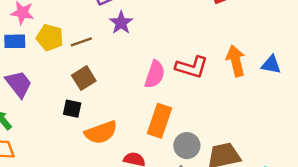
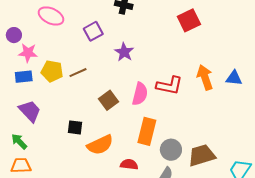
purple star: (121, 23) -> (124, 52), moved
brown square: (84, 78) -> (109, 100), moved

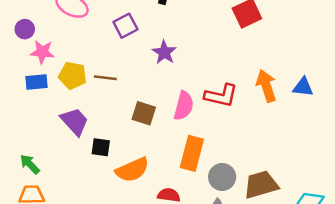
brown line: (78, 73) -> (105, 78), turned 30
brown square: (109, 100) -> (144, 113), turned -36
purple trapezoid: (30, 111) -> (75, 121), moved

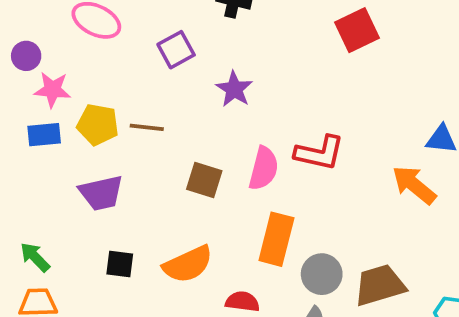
orange arrow: (266, 86) -> (414, 185), moved, turned -32
purple trapezoid: (75, 121) -> (101, 193), turned 120
black square: (101, 147) -> (120, 264), moved

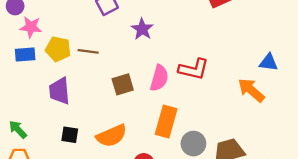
brown square: (204, 180) -> (123, 84), turned -35
purple trapezoid: (101, 193) -> (59, 91), turned 96

